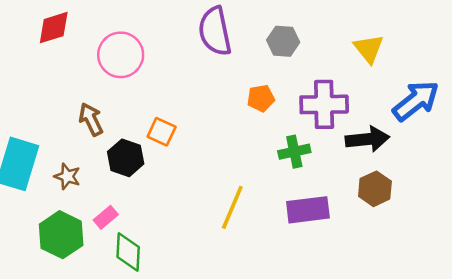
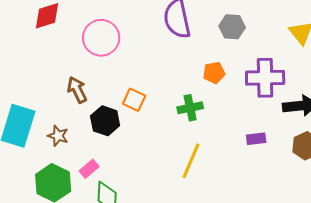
green cross: (294, 152) -> (190, 108), moved
purple rectangle: (308, 210) -> (256, 139), moved, size x0.6

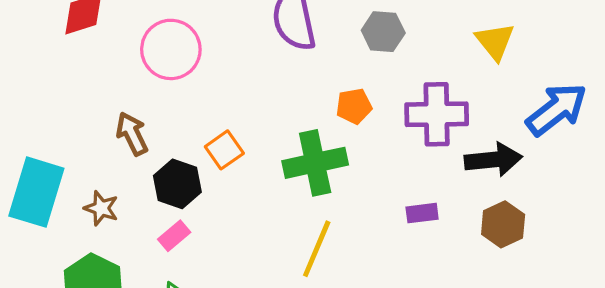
orange square: (134, 100) -> (224, 150), turned 30
green cross: (190, 108) -> (315, 163), size x1.5
pink rectangle: (89, 169) -> (174, 236), moved

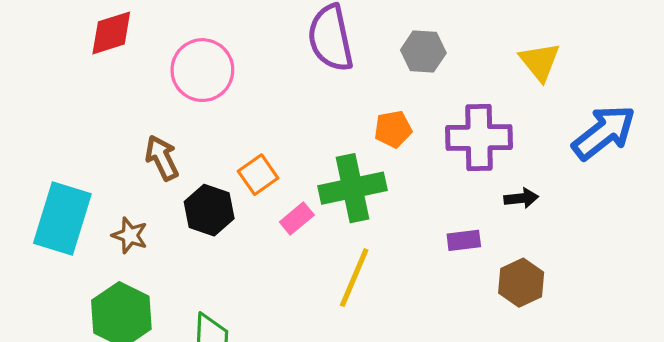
black arrow: (493, 160) -> (521, 198), moved, size x0.6
brown hexagon: (503, 224) -> (521, 283), moved
pink rectangle: (174, 236) -> (297, 218), moved

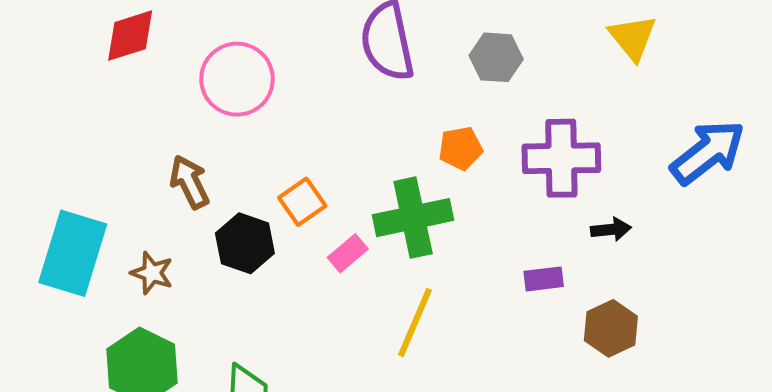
yellow triangle: (540, 62) -> (633, 38), moved

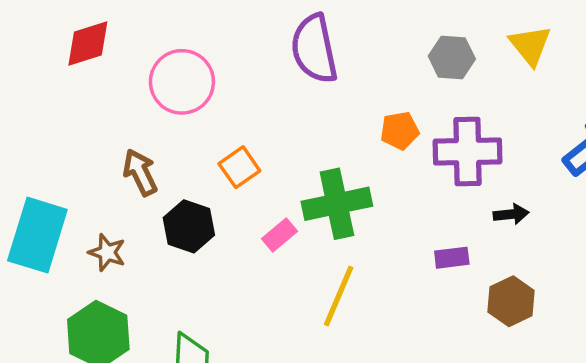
gray hexagon: (496, 57) -> (452, 57), moved
orange pentagon: (461, 148) -> (400, 131), moved
orange square: (302, 202) -> (239, 167), moved

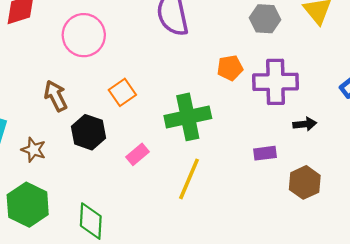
pink rectangle: (279, 235) -> (138, 154), moved

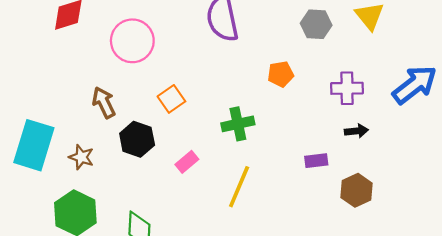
purple cross: (275, 82) -> (347, 88), moved, size x0.7
green cross: (188, 117) -> (238, 124), size x0.7

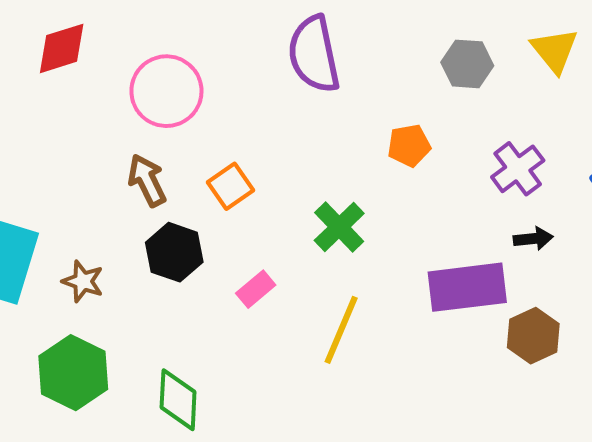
purple cross: (347, 88) -> (518, 169), turned -36
brown arrow: (104, 103) -> (147, 180), moved
green cross: (238, 124) -> (339, 227), turned -32
purple rectangle: (316, 161) -> (467, 287), size x2.0

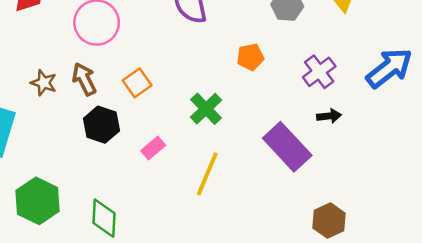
brown star: (83, 281) -> (44, 83), moved
purple rectangle: (467, 287) -> (287, 147), turned 54
brown hexagon: (533, 336) -> (329, 221), moved

